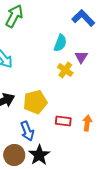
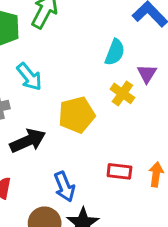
yellow pentagon: (35, 102) -> (77, 115), moved

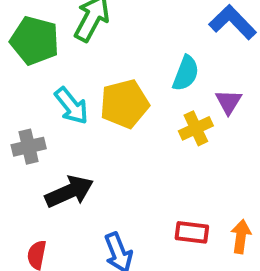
yellow cross: (122, 93) -> (196, 128), turned 30
yellow pentagon: (77, 115) -> (124, 104), moved

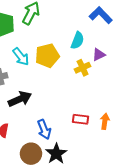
purple triangle: (229, 102) -> (99, 55), turned 32

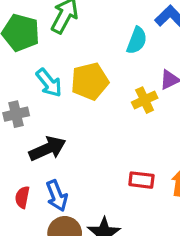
cyan semicircle: (77, 40) -> (137, 40), moved
blue arrow: (44, 129) -> (57, 196), moved

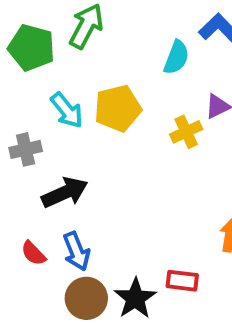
red rectangle: (141, 180) -> (182, 281), moved
red semicircle: (22, 197) -> (33, 253), turned -55

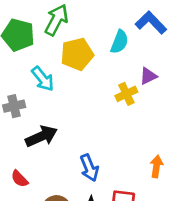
yellow pentagon: (118, 108) -> (77, 54), moved
blue arrow: (76, 251) -> (89, 168), moved

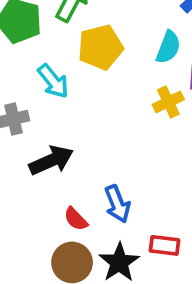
cyan semicircle: (119, 42) -> (168, 47), moved
red semicircle: (20, 179) -> (76, 219), moved

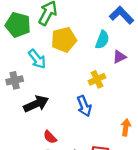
yellow cross: (168, 102) -> (97, 79), moved
blue arrow: (117, 204) -> (84, 106), moved

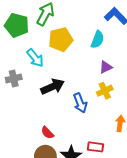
purple triangle: (119, 57) -> (106, 67), moved
yellow cross: (97, 79) -> (105, 91), moved
black arrow: (36, 104) -> (53, 87), moved

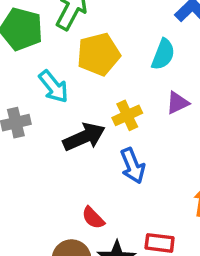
yellow cross: (105, 91) -> (127, 115), moved
red semicircle: (47, 133) -> (93, 218), moved

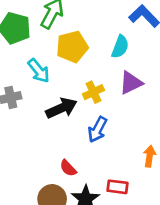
purple triangle: (178, 103) -> (131, 83), size x1.4
blue arrow: (133, 166) -> (97, 129), turned 50

